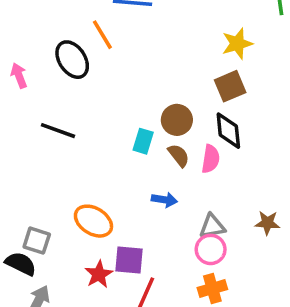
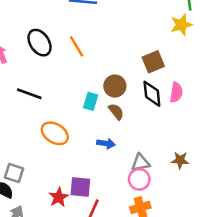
orange line: (102, 35) -> (77, 46), moved
yellow star: (237, 44) -> (181, 25), moved
pink semicircle: (211, 159) -> (176, 92), moved
orange ellipse: (93, 221) -> (55, 133), moved

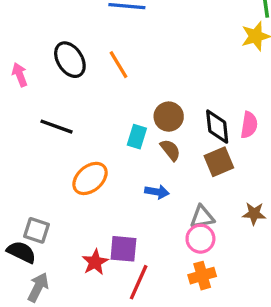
brown square: (153, 62) -> (219, 162), moved
orange ellipse: (55, 133) -> (90, 178), turned -72

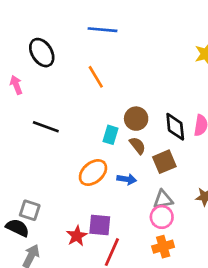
black ellipse: (70, 60) -> (42, 53), moved
brown square: (219, 162) -> (164, 162), moved
orange ellipse: (90, 178) -> (93, 173), moved

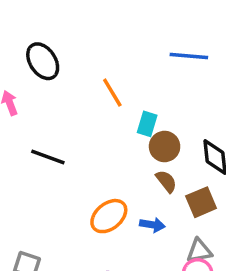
blue line: (102, 30) -> (189, 56), moved
cyan rectangle: (111, 135) -> (147, 124), moved

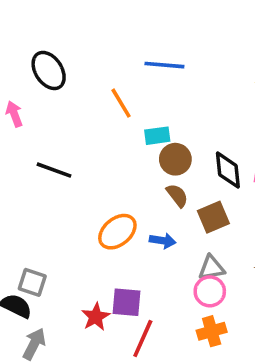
blue line: (189, 56) -> (164, 65), moved
cyan rectangle: (147, 124) -> (157, 136), turned 65

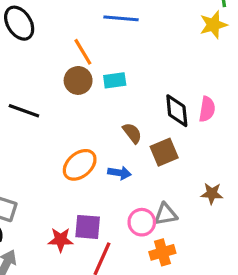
brown circle: (175, 159) -> (78, 80), moved
gray triangle: (212, 268) -> (166, 214), moved
pink circle: (210, 291) -> (142, 222), moved
red star: (96, 317) -> (61, 240), turned 30

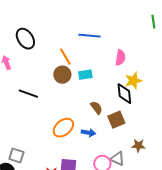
yellow star: (213, 25) -> (133, 81), moved
pink semicircle: (207, 109) -> (120, 58), moved
brown star: (212, 194) -> (138, 146), moved
gray triangle: (166, 214) -> (117, 159), turned 35

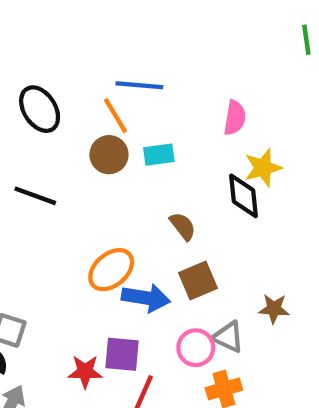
blue line: (89, 36) -> (139, 85), moved
black ellipse: (25, 39) -> (40, 109), moved
brown square: (116, 120) -> (198, 280), moved
blue arrow: (88, 133) -> (146, 298), moved, size x1.5

